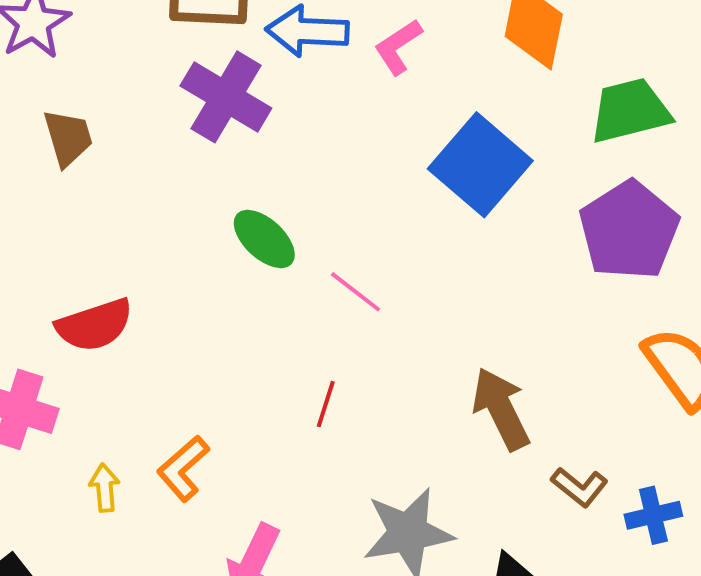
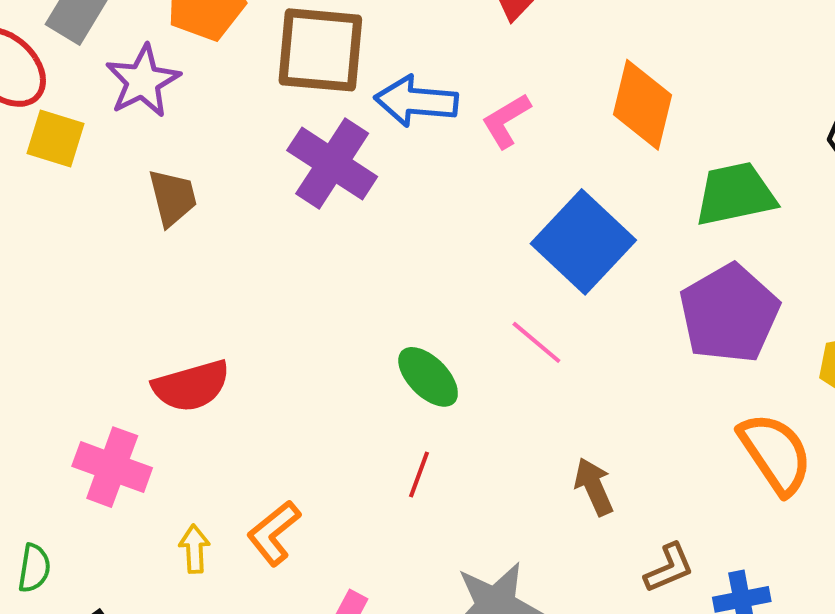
green ellipse: (264, 239) -> (428, 377), moved
pink line: (356, 292) -> (536, 342), moved
brown arrow: (501, 409) -> (594, 487), size x0.7
brown L-shape: (580, 487) -> (669, 568), turned -64

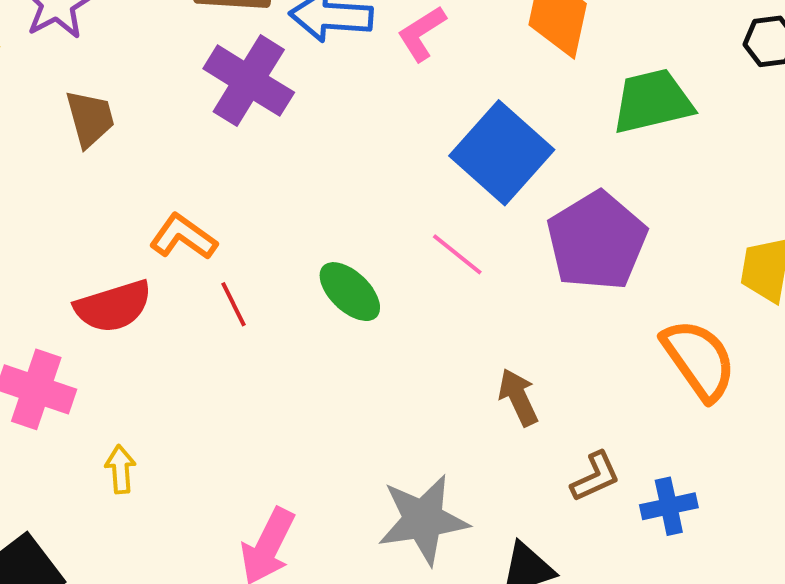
purple pentagon: (729, 314) -> (597, 241), moved
red line: (419, 474) -> (233, 304), moved, turned -45
orange L-shape: (274, 533) -> (183, 237), moved, turned 76

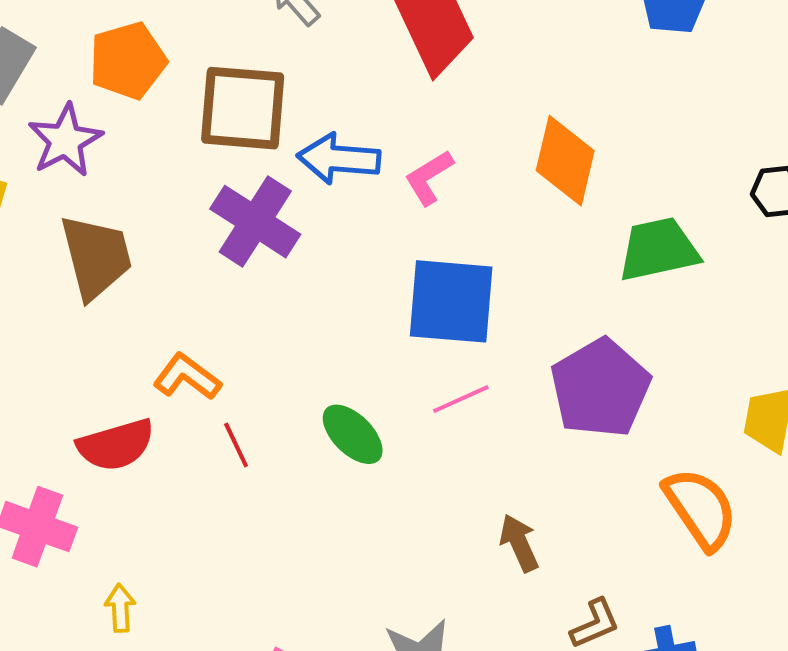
brown trapezoid: (90, 119) -> (96, 257), size x1.5
blue square: (502, 153) -> (451, 301), moved, turned -38
pink line: (457, 254) -> (461, 399), turned -64

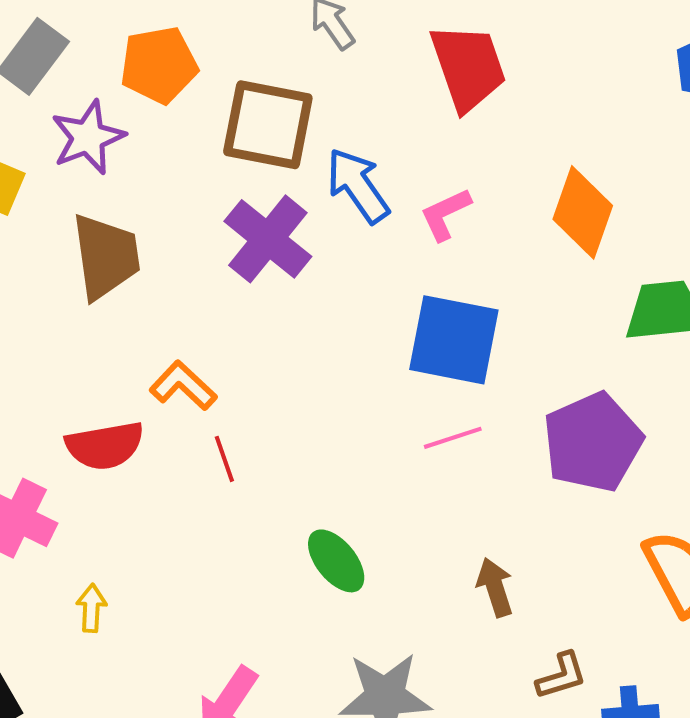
blue arrow: (339, 159) -> (358, 186), turned 44
green ellipse: (353, 434) -> (336, 561), moved

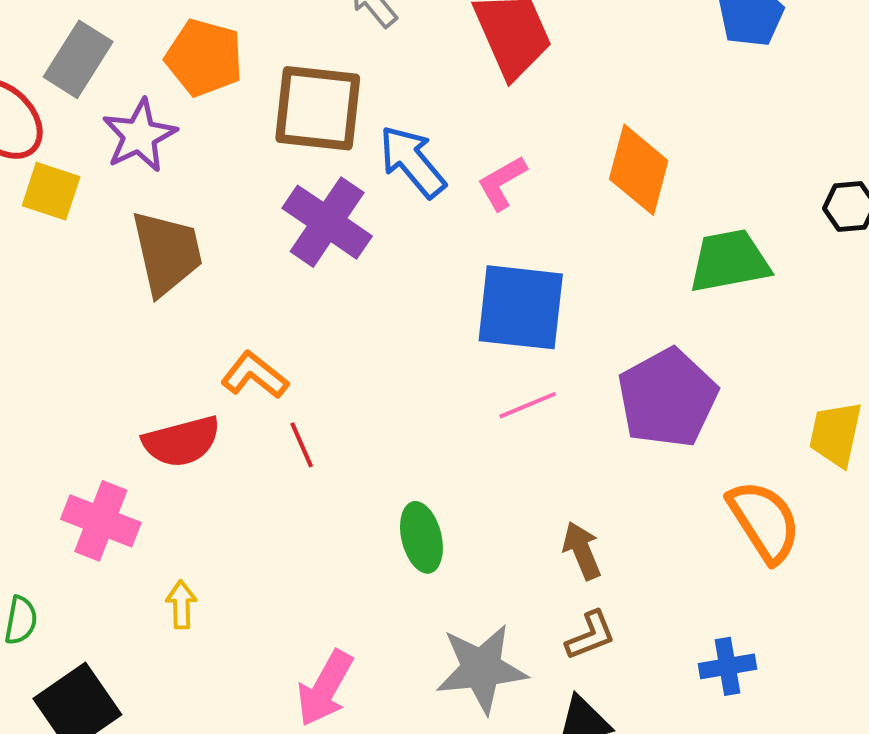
orange pentagon: (159, 65) -> (204, 58), turned 30
green ellipse: (336, 561) -> (421, 537), turned 30
brown L-shape: (561, 676) -> (590, 635), moved

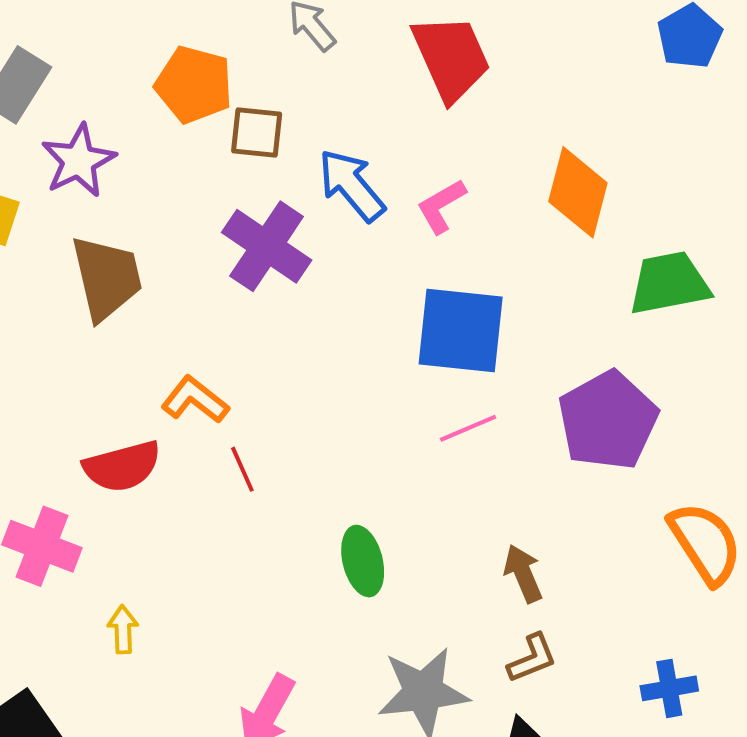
orange pentagon: (204, 58) -> (194, 85), moved
brown square: (318, 108) -> (257, 133), size x0.6

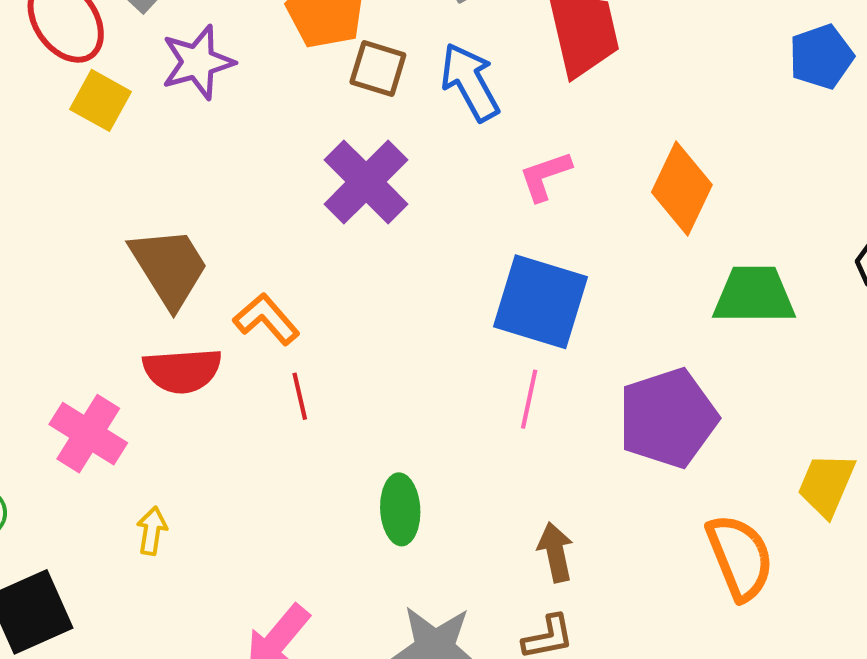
blue arrow: (352, 185) -> (470, 82), moved
brown trapezoid: (107, 278) -> (169, 267), moved, turned -30
pink line: (468, 428) -> (529, 399), turned -66

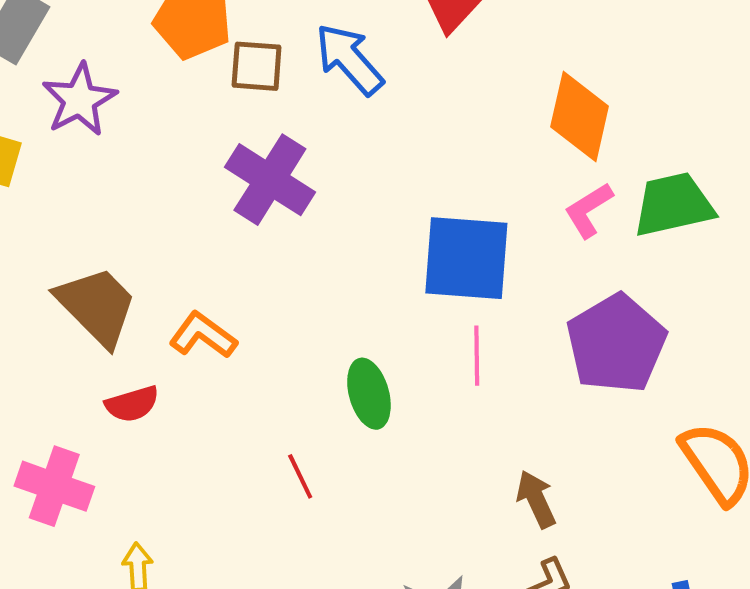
pink L-shape: (545, 176) -> (589, 210), moved
red semicircle: (182, 371) -> (132, 404), size x0.7
red line: (300, 396) -> (300, 476), moved
green ellipse: (400, 509) -> (369, 394), moved

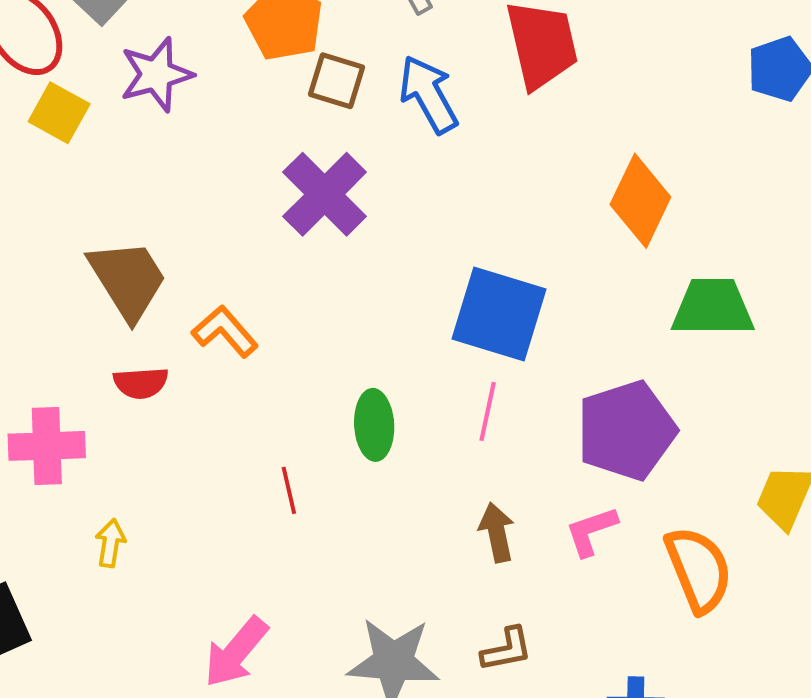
pink L-shape: (589, 210) -> (591, 531), moved
pink cross: (54, 486) -> (47, 446), turned -34
brown arrow: (536, 499) -> (497, 532), moved

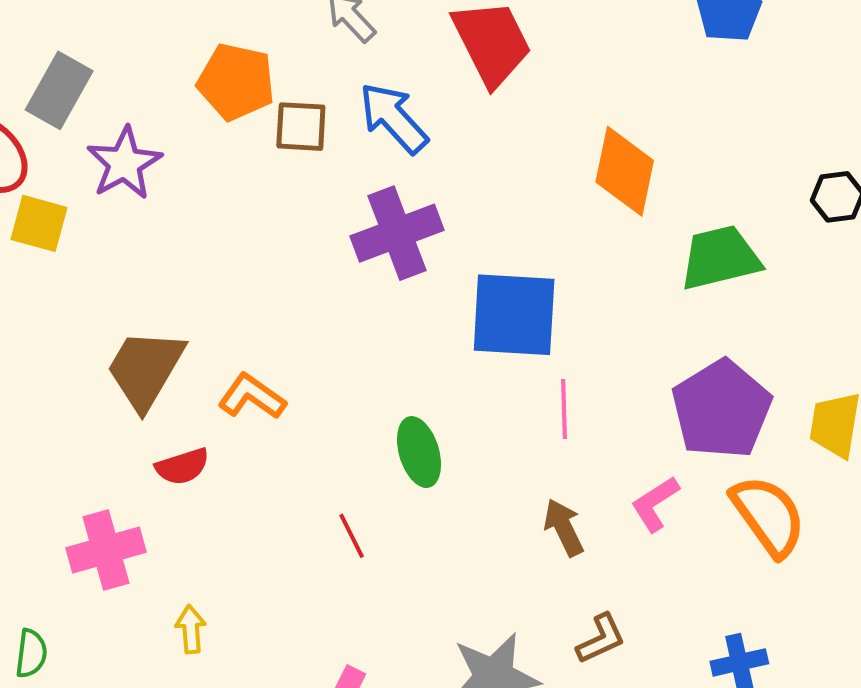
purple cross: (325, 194) -> (397, 233), moved, turned 38
brown trapezoid: (128, 280) -> (145, 369), turned -104
pink line: (488, 411) -> (564, 409), moved
purple pentagon: (626, 430) -> (722, 409), moved

